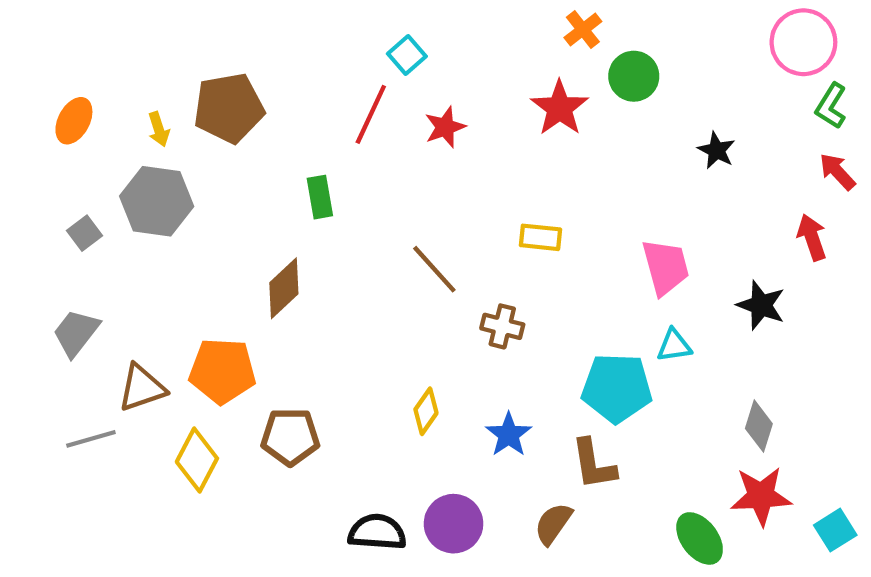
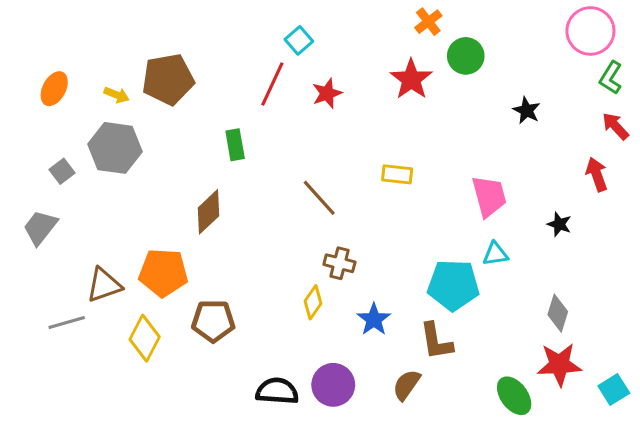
yellow arrow: (159, 129) -> (117, 95), turned -50
black star: (761, 305) -> (559, 224), size x0.7
brown cross: (502, 326) -> (339, 263), moved
gray trapezoid: (76, 333) -> (40, 227), moved

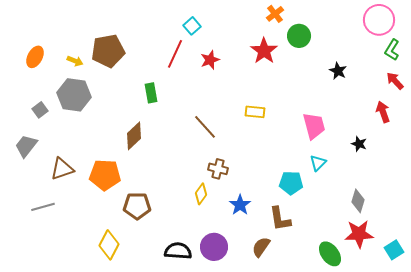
cyan triangle: (495, 254) -> (318, 163), turned -36
brown triangle: (104, 285) -> (62, 169), moved
cyan pentagon: (453, 285) -> (291, 183), size x0.7
yellow diamond: (145, 338) -> (109, 245), moved

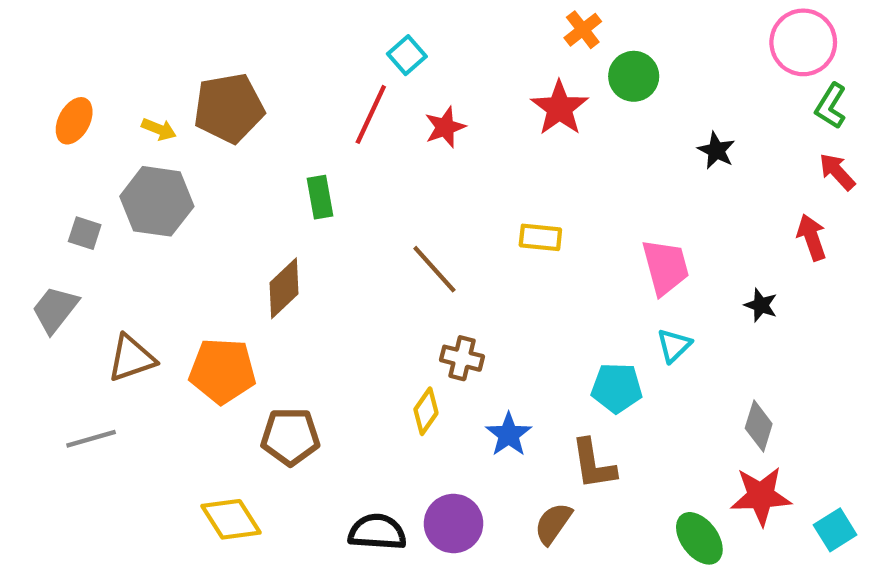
gray square: (40, 110) -> (85, 233), turned -35
yellow diamond: (109, 245) -> (231, 519), turned -60

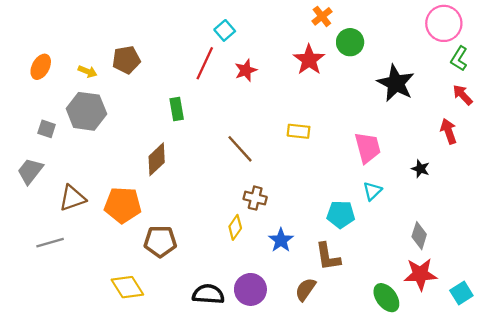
brown pentagon: (229, 108) -> (126, 60), size x0.7
black star: (716, 150) -> (396, 83), size x1.8

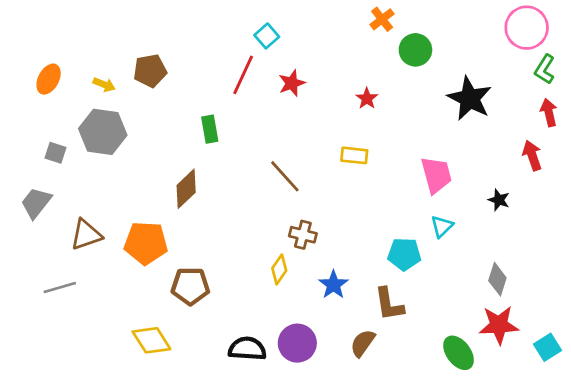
red star: (309, 60) -> (367, 99), moved, size x0.6
red arrow: (463, 95) -> (549, 112), turned 30

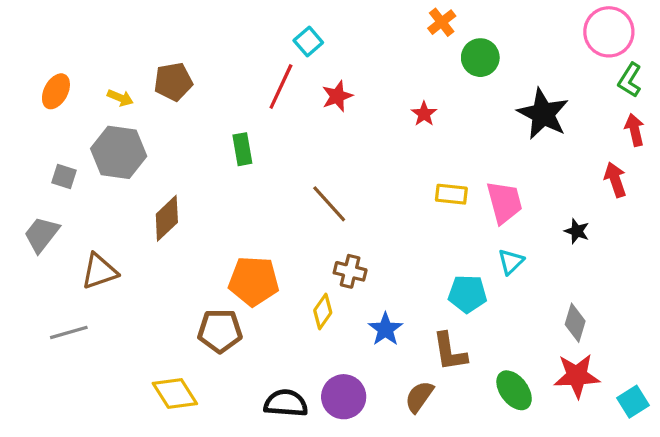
yellow rectangle: (354, 155) -> (451, 194), moved
brown diamond: (186, 189) -> (167, 218), moved
orange pentagon: (146, 243) -> (254, 281), moved
green ellipse: (459, 353) -> (514, 390), moved

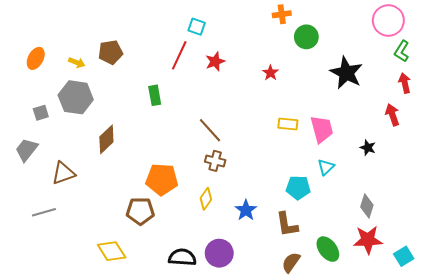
orange cross: (442, 22) -> (282, 14), turned 30
cyan square: (308, 41) -> (197, 27), turned -30
gray square: (64, 177) -> (41, 113), turned -35
brown cross: (350, 271) -> (215, 161), moved
brown semicircle: (419, 397) -> (291, 262), moved

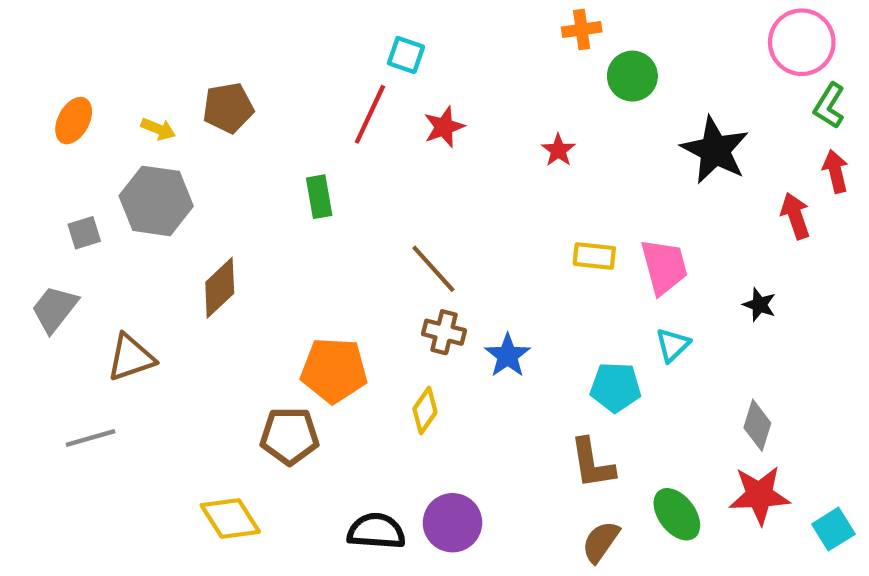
red arrow: (392, 115) -> (795, 216), moved
blue star: (246, 210) -> (508, 355), moved

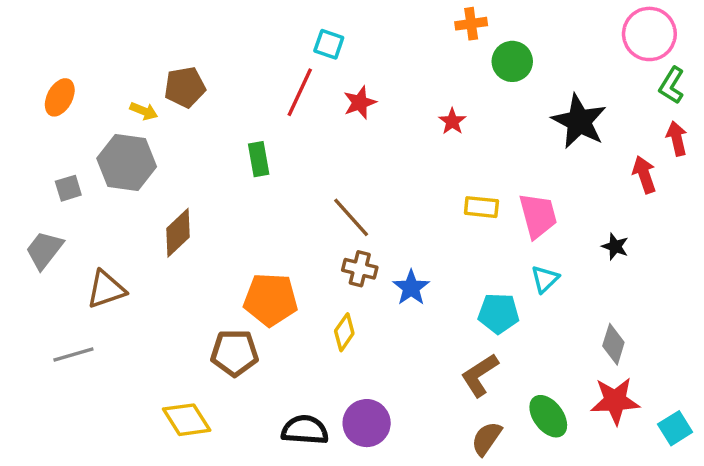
yellow arrow: (158, 129) -> (144, 111), moved
brown L-shape: (592, 463) -> (480, 375), turned 66

